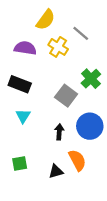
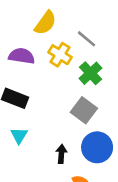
green cross: (91, 79) -> (90, 73), moved
gray square: (66, 96) -> (84, 110), moved

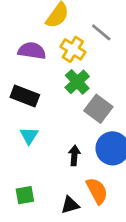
green cross: (90, 73) -> (77, 82), moved

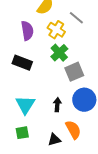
purple semicircle: (32, 51) -> (27, 31), turned 72
gray square: (98, 109) -> (74, 72), turned 30
cyan triangle: (29, 136) -> (25, 105), moved, size x1.5

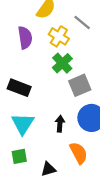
black rectangle: (22, 63) -> (19, 88), moved
black triangle: (54, 140) -> (48, 169), moved

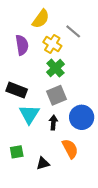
gray square: (80, 85) -> (56, 95), moved
cyan triangle: (23, 124) -> (29, 114), moved

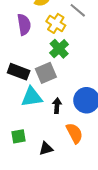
gray square: (56, 95) -> (46, 73), moved
cyan triangle: (29, 114) -> (32, 97), turned 50

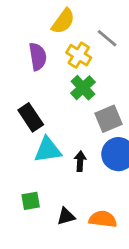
black rectangle: (19, 72) -> (31, 117), turned 35
gray square: (46, 73) -> (108, 119), moved
orange semicircle: (74, 133) -> (103, 219), moved, turned -55

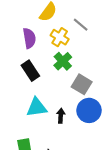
black rectangle: (31, 117) -> (30, 71), moved
gray square: (108, 119) -> (82, 84), turned -36

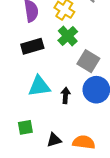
black rectangle: (30, 71) -> (32, 46), turned -72

